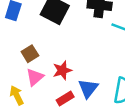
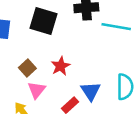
red star: (62, 70) -> (61, 66), moved

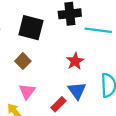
red star: (61, 66) -> (75, 61), moved
brown square: (27, 68) -> (23, 61), moved

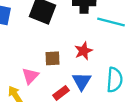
brown square: (23, 61) -> (53, 58), moved, turned 35

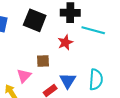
red star: (83, 51) -> (65, 42), moved

